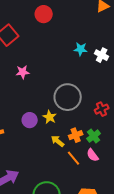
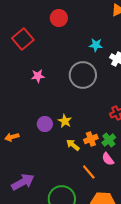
cyan star: (81, 49) -> (96, 45), moved
gray circle: (68, 97) -> (83, 75), moved
orange line: (74, 158) -> (89, 172), moved

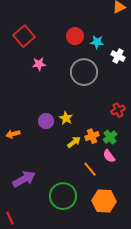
red circle: (59, 18) -> (75, 36), moved
pink star: (38, 76) -> (39, 64), moved
yellow arrow: (73, 145) -> (74, 142), turned 104

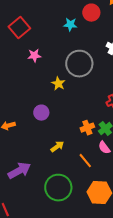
red circle: (75, 36) -> (91, 13), moved
cyan star: (97, 42) -> (70, 25), moved
yellow star: (66, 118) -> (58, 84), moved
yellow arrow: (74, 142) -> (57, 147), moved

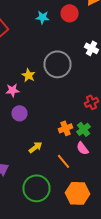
cyan star: (70, 25) -> (42, 17), moved
pink star: (34, 56) -> (12, 90), moved
yellow star: (58, 84) -> (28, 75), moved

